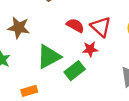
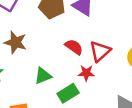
red triangle: (101, 27) -> (100, 51), turned 30
green triangle: (49, 57) -> (43, 76), size x0.7

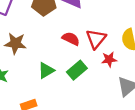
red star: (86, 73) -> (109, 59), moved
green rectangle: (68, 93) -> (77, 70), moved

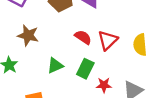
red star: (109, 59) -> (104, 85), moved
green rectangle: (77, 70) -> (85, 69), turned -30

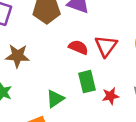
green triangle: (55, 65) -> (55, 99), moved
green rectangle: (85, 69) -> (87, 82), turned -30

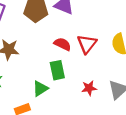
green rectangle: (87, 82) -> (57, 70), moved

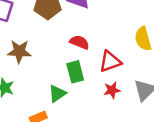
red triangle: (87, 44) -> (110, 61), moved, turned 35

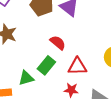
green rectangle: (75, 72) -> (46, 65), turned 36

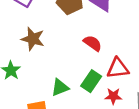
green rectangle: (46, 65) -> (91, 81), moved

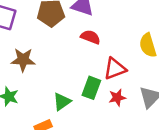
red semicircle: (93, 43) -> (91, 37), moved

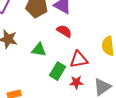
green triangle: (62, 102) -> (39, 50), moved, turned 35

